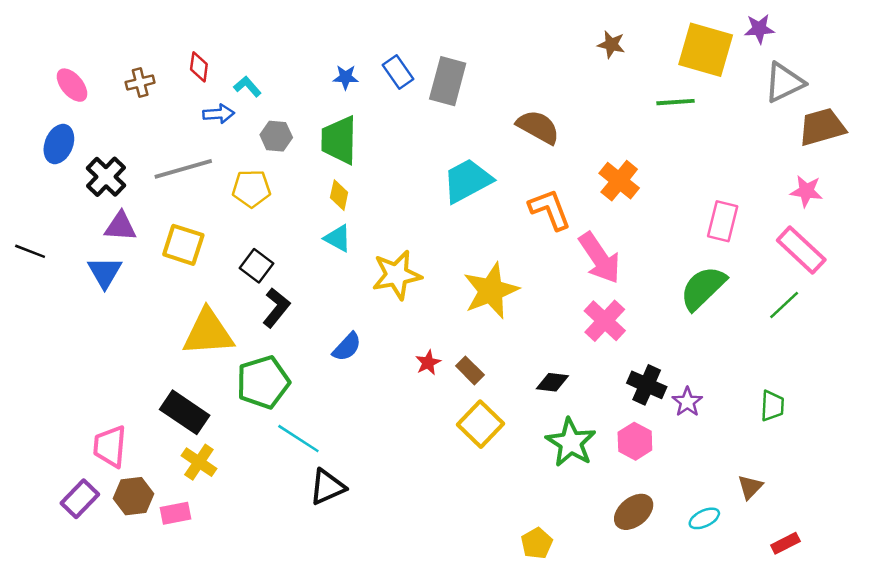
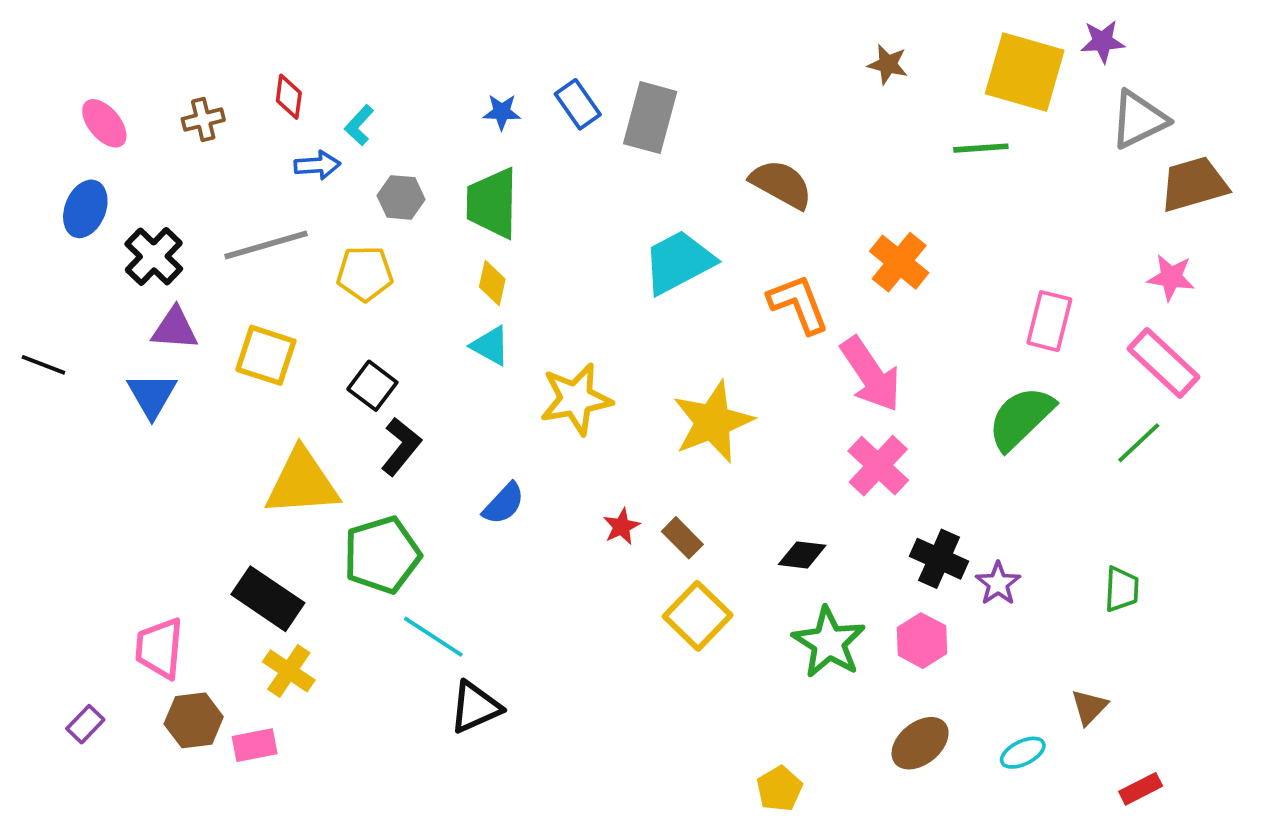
cyan L-shape: (247, 86) -> (359, 125), turned -96
purple rectangle: (80, 499) -> (85, 724), moved, size x0.7

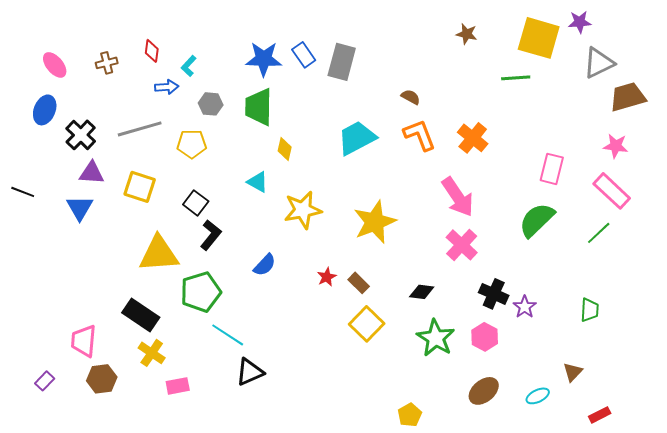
blue star: (502, 112) -> (264, 59), size x1.8
brown semicircle: (781, 184) -> (411, 97), size x0.6
yellow diamond: (492, 283) -> (285, 149), moved
orange L-shape: (798, 304) -> (420, 135), moved
pink rectangle: (255, 745) -> (178, 386), moved

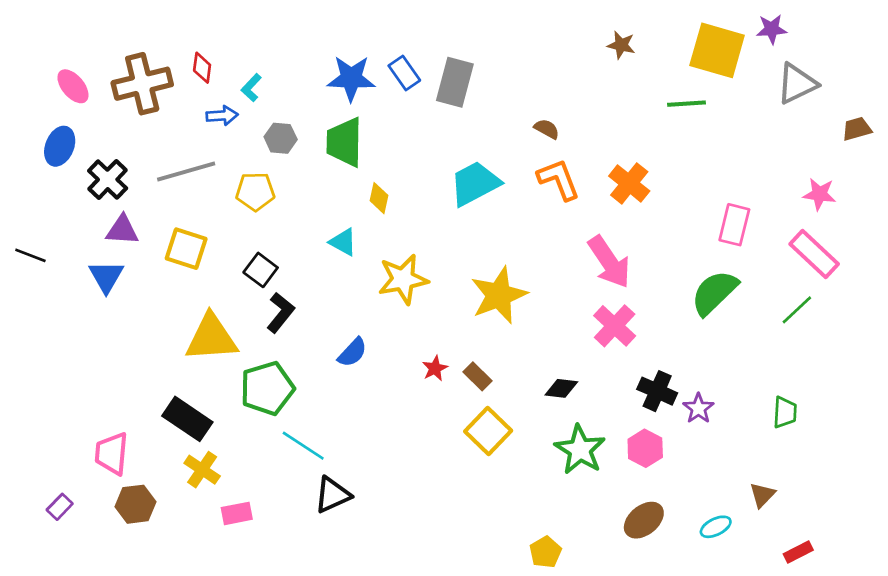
brown cross: (107, 63) -> (142, 84), size x2.0
brown trapezoid: (628, 97) -> (857, 129), moved, size x0.6

